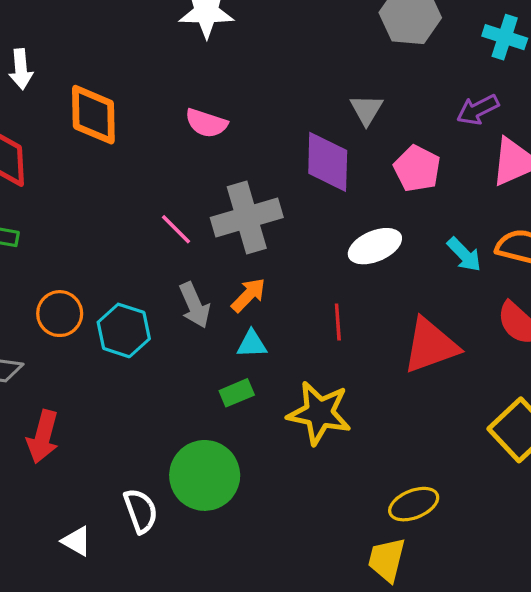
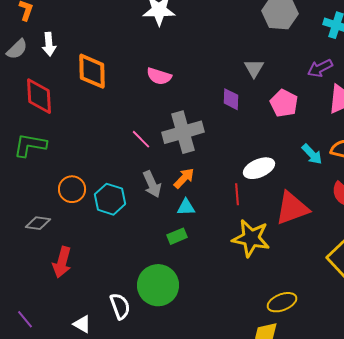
purple diamond: (328, 162) -> (231, 99), size x0.6
white ellipse: (375, 246) -> (259, 168), moved
yellow star: (319, 413) -> (251, 238), moved

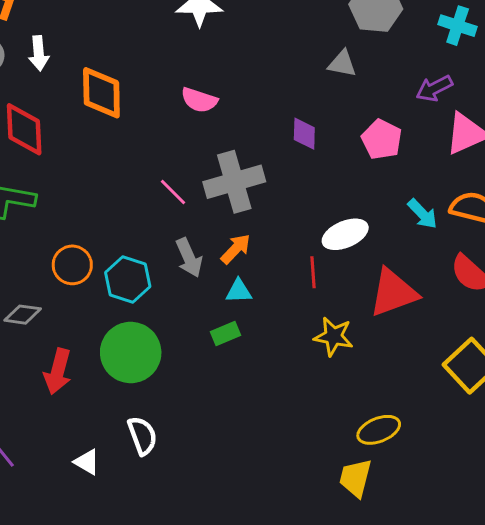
gray triangle: (254, 68) -> (342, 64), moved, turned -50
yellow star: (251, 238) -> (333, 336), size x0.7
green circle: (158, 285) -> (131, 352), moved

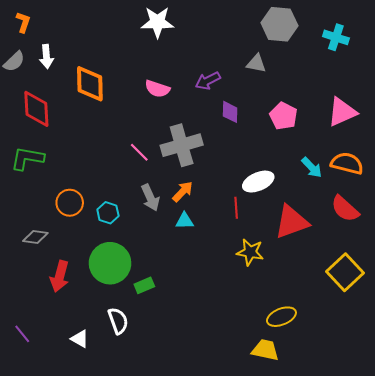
purple arrow: (434, 88) -> (208, 81), moved
cyan hexagon: (128, 280) -> (108, 213), size x0.7
green rectangle: (225, 334) -> (144, 285), moved
yellow trapezoid: (355, 478) -> (265, 350), turned 88

